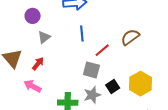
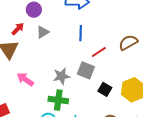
red arrow: (38, 64) -> (18, 29), moved
black square: (113, 86) -> (105, 89), turned -32
gray star: (92, 95) -> (62, 76), moved

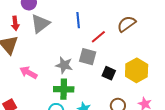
red arrow: (18, 29) -> (15, 23), turned 136
gray triangle: (43, 32) -> (40, 24), size x1.5
gray star: (62, 76) -> (64, 65), turned 30

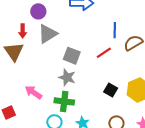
blue line: (78, 20) -> (115, 30), moved
gray square: (88, 57) -> (72, 56), moved
pink arrow: (29, 73) -> (33, 92), moved

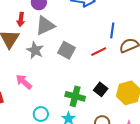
gray star: (67, 77) -> (35, 50), moved
green cross: (64, 101) -> (75, 96), moved

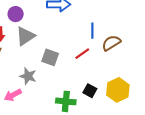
gray star: (35, 50) -> (28, 76), moved
pink arrow: (24, 82) -> (13, 95), turned -60

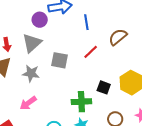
purple circle: (16, 14) -> (40, 20), moved
blue line: (92, 31) -> (86, 22), moved
gray star: (28, 76) -> (31, 73), moved

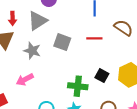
brown semicircle: (118, 37) -> (123, 28), turned 66
red line: (91, 52) -> (94, 38), turned 35

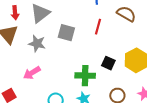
red line: (94, 38) -> (98, 27), turned -70

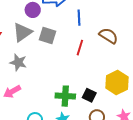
gray square: (66, 33) -> (47, 36), moved
black square: (108, 63) -> (89, 95), moved

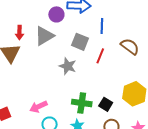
gray square: (47, 36) -> (80, 42), moved
gray star: (18, 62) -> (68, 66), moved
pink arrow: (12, 92) -> (38, 107), moved

